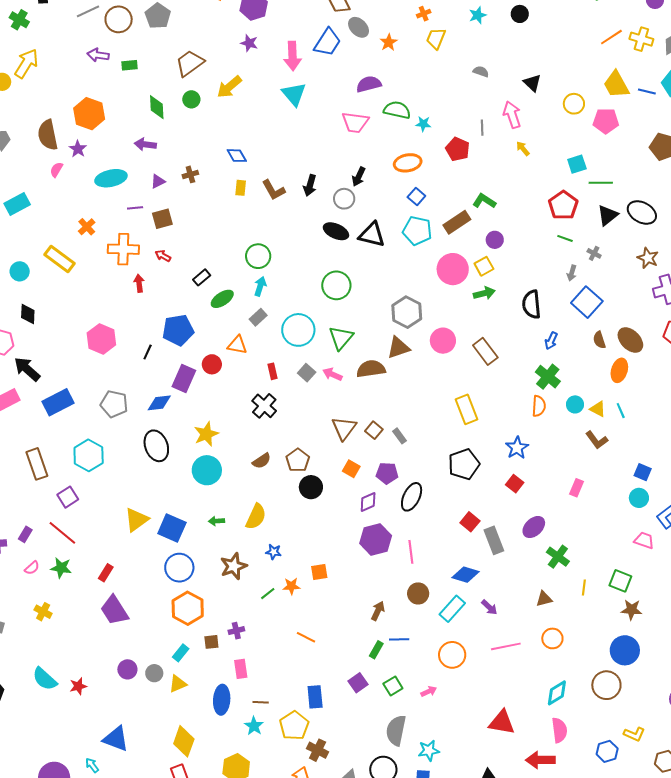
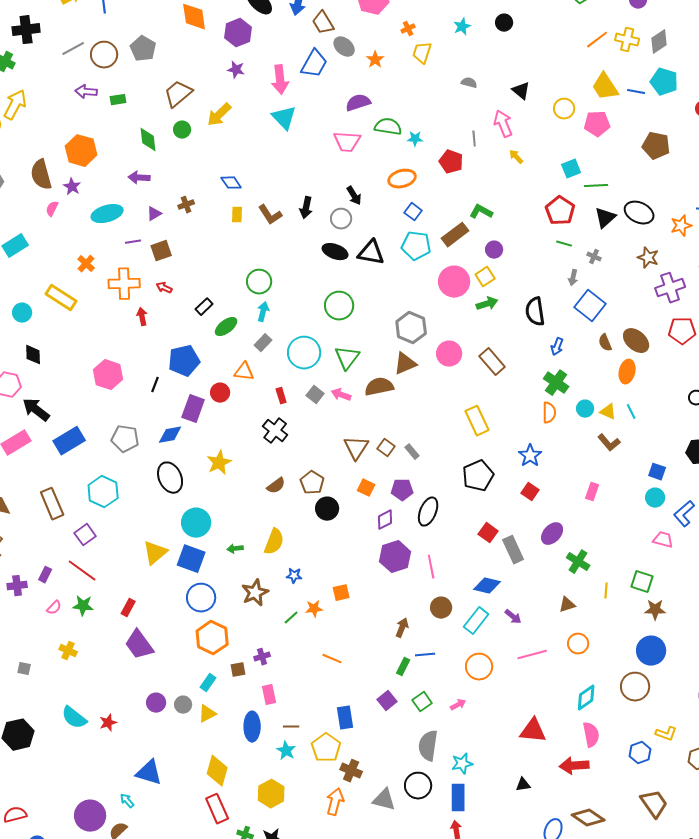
black arrow: (359, 177) -> (354, 196), turned -54
cyan circle: (207, 470) -> (196, 523), moved

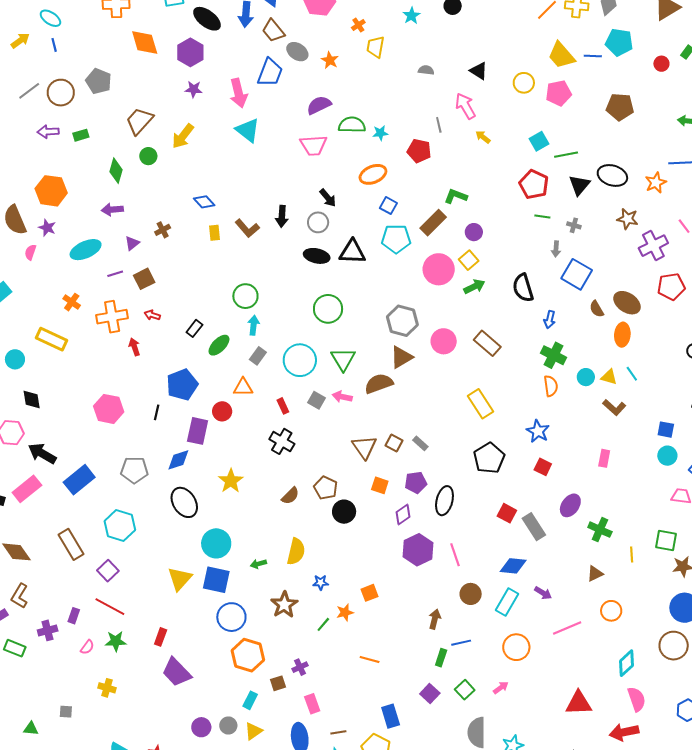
green diamond: (148, 140) -> (116, 171), turned 30

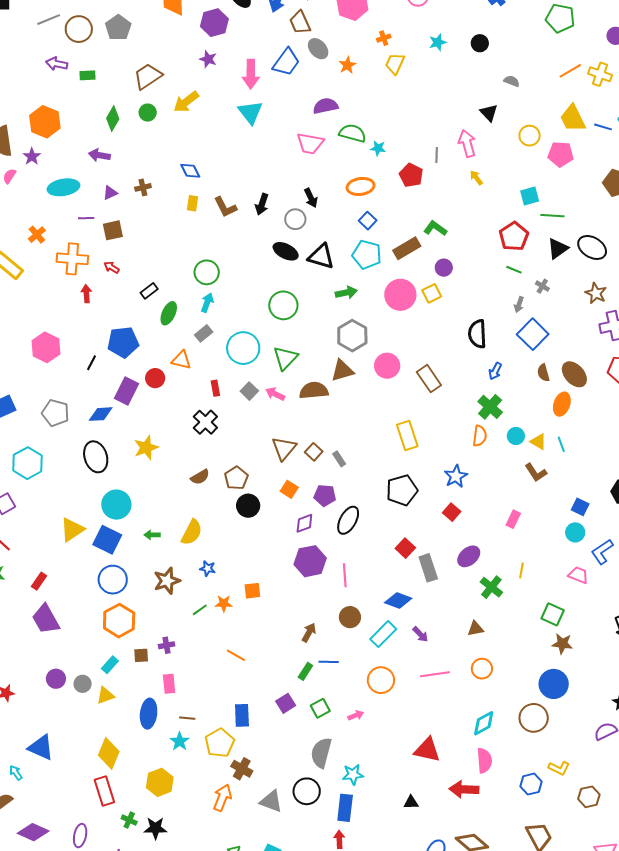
gray semicircle: (426, 70) -> (512, 81), moved
green arrow: (474, 287) -> (346, 293), moved
green ellipse: (219, 345) -> (169, 313), turned -35
yellow line: (632, 554) -> (521, 571), moved

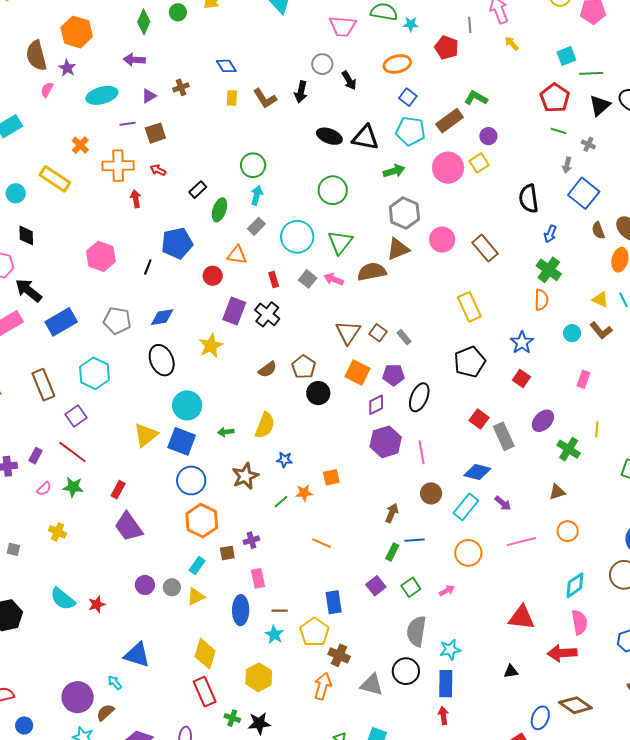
gray circle: (295, 219) -> (322, 64), moved
purple rectangle: (126, 391) -> (234, 311), moved
cyan circle: (516, 436) -> (572, 333), moved
orange square: (289, 489) -> (358, 373), size x1.4

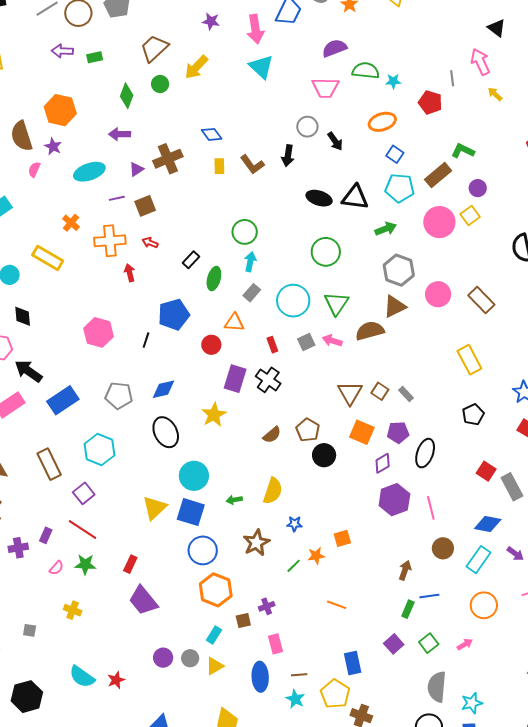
brown cross: (181, 87) -> (168, 159), size x1.8
gray square: (308, 279) -> (306, 342), turned 30
black pentagon: (470, 362) -> (473, 415), size x0.7

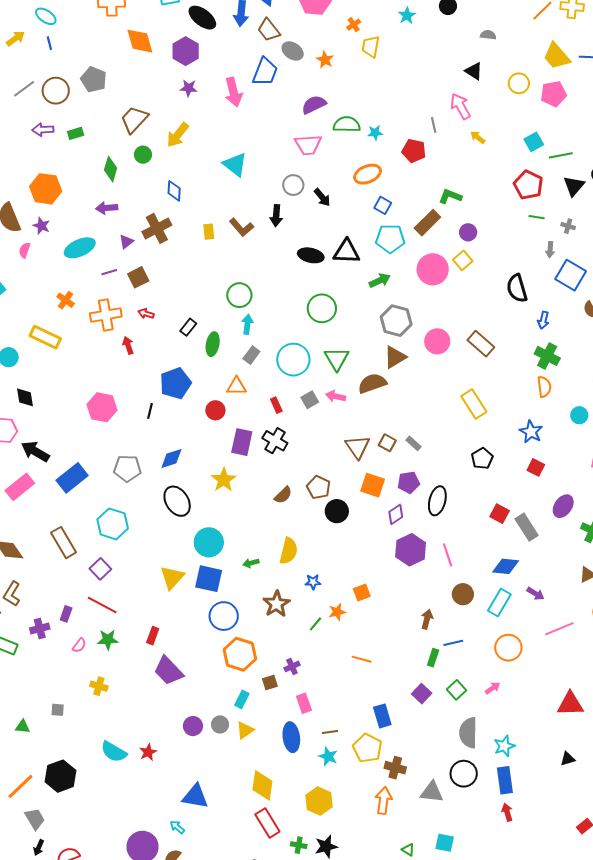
cyan triangle: (261, 67) -> (235, 165), moved
blue diamond: (212, 134) -> (174, 191), moved, turned 45

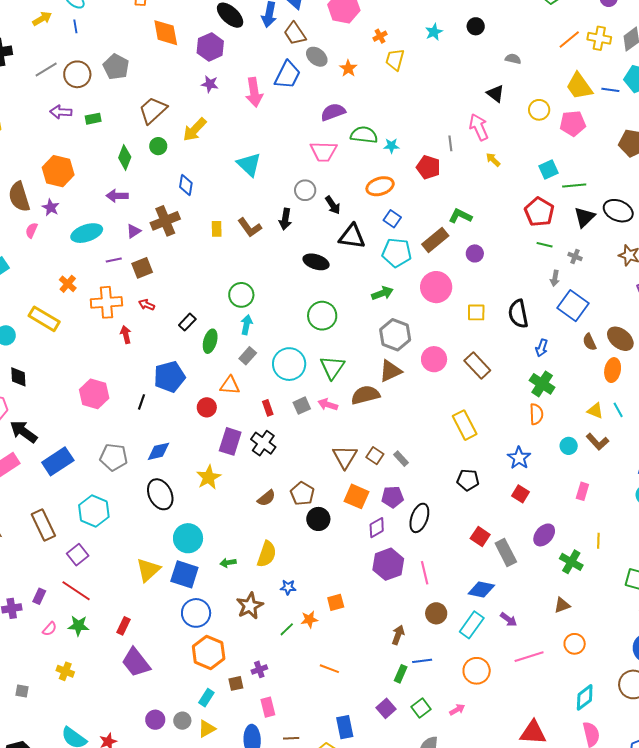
black triangle: (347, 252) -> (352, 236), moved
yellow square: (463, 260) -> (476, 312), moved, turned 36
black pentagon: (482, 458) -> (468, 480), turned 30

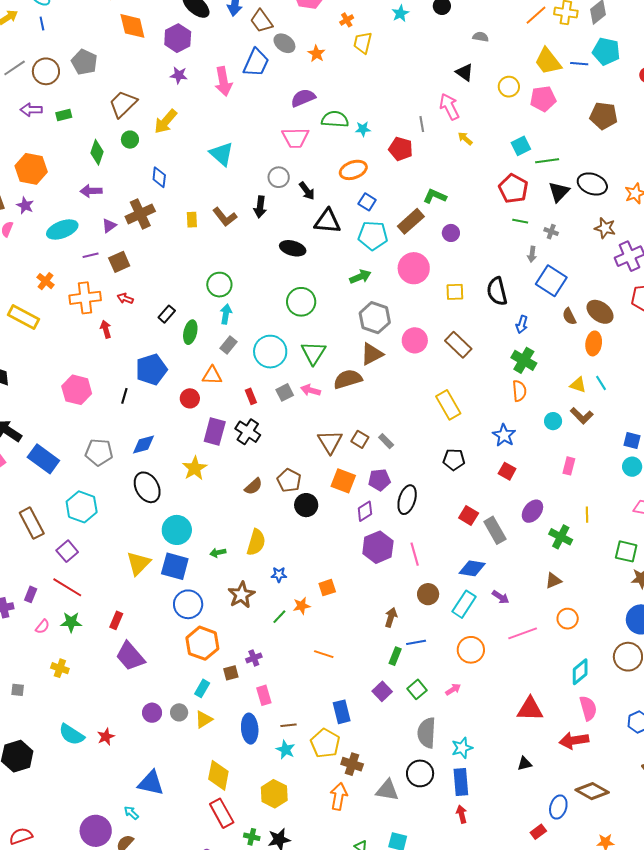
blue rectangle: (58, 461) -> (43, 459), turned 72

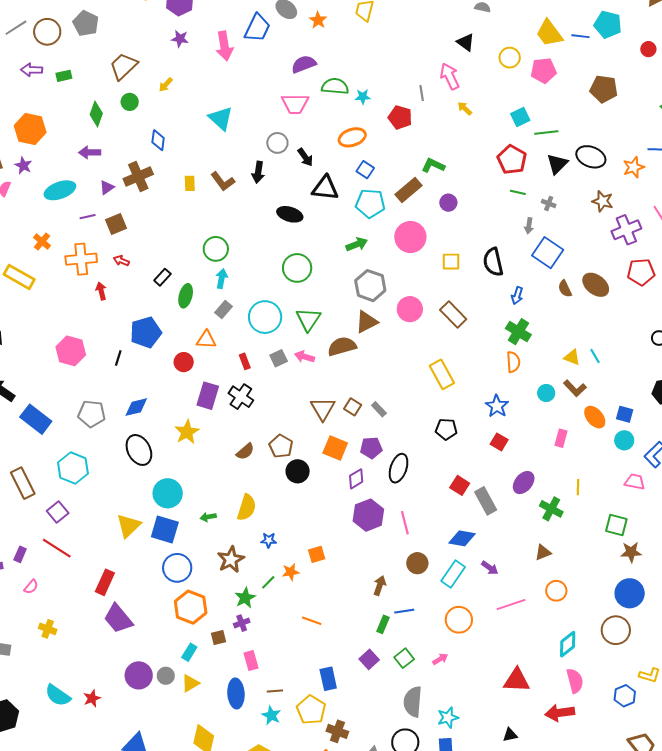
yellow arrow: (166, 121) -> (166, 85), size x0.6
orange ellipse: (594, 343) -> (595, 417), moved, turned -50
red rectangle: (116, 620) -> (105, 582), size x1.4
green star: (71, 622) -> (245, 598), moved, turned -30
purple circle: (152, 713) -> (139, 675), size x1.4

